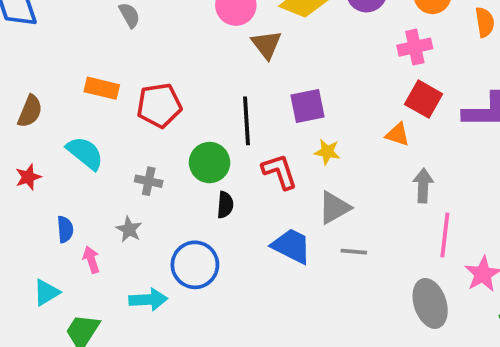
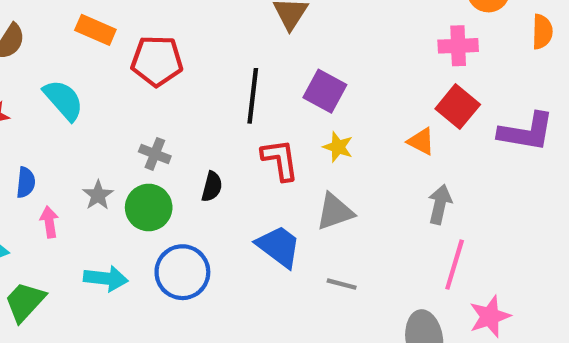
purple square: (308, 106) -> (325, 91), turned 30
green circle: (210, 163) -> (149, 207), moved
gray cross: (149, 181) -> (155, 154), moved
gray line: (354, 252) -> (342, 284), moved
blue circle: (195, 265) -> (182, 272), moved

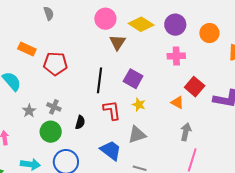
pink cross: (458, 46) -> (176, 56), moved
gray star: (98, 195) -> (29, 111), moved

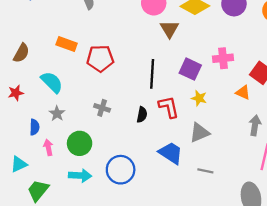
pink cross: (176, 56) -> (223, 58), moved
gray star: (29, 111) -> (57, 113), moved
black semicircle: (80, 122) -> (142, 115), moved
green circle: (51, 132) -> (80, 143), moved

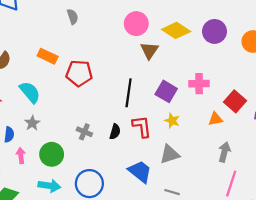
orange triangle: (243, 93) -> (216, 119), turned -40
gray cross: (102, 108) -> (84, 132), moved

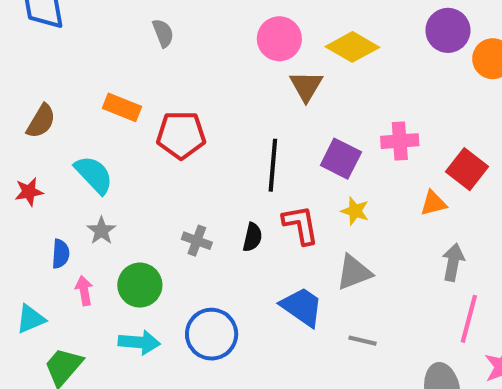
purple circle: (215, 31) -> (448, 30), moved

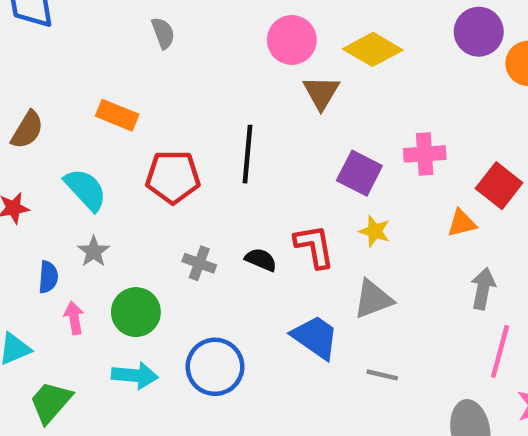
red pentagon: (181, 135) -> (173, 177), moved
black line: (273, 165) -> (248, 154), moved
black semicircle: (252, 237) -> (261, 260), turned -80

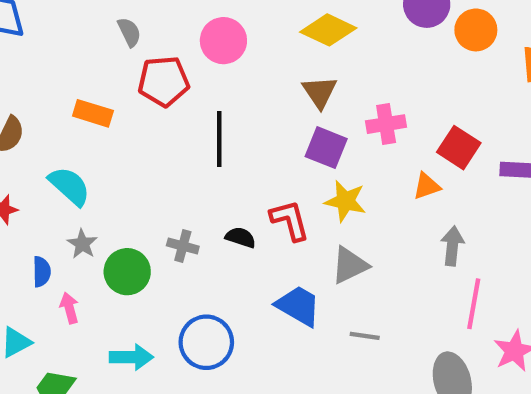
pink circle: (292, 40) -> (223, 41), moved
brown triangle: (321, 93) -> (320, 92), moved
red pentagon: (173, 177) -> (164, 81), moved
yellow star: (375, 231) -> (345, 201), size x1.4
green circle: (136, 312) -> (127, 272), moved

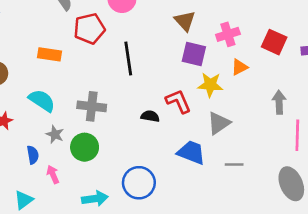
orange triangle: (427, 186) -> (239, 67), moved
gray cross: (183, 246) -> (92, 106), moved, size x1.5

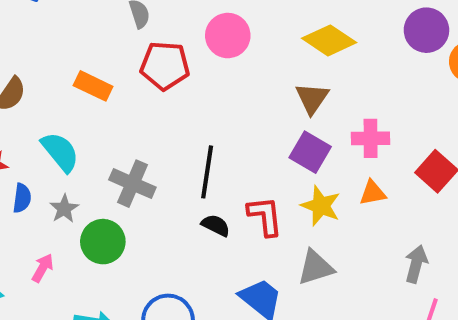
black line: (128, 59) -> (207, 172), moved
blue semicircle: (33, 155) -> (22, 198), moved
pink arrow: (53, 174) -> (43, 268), turned 36

